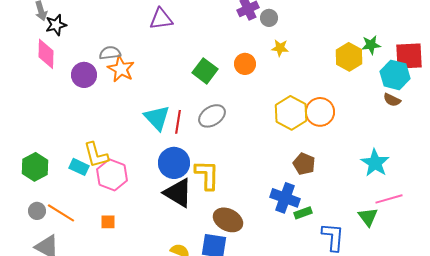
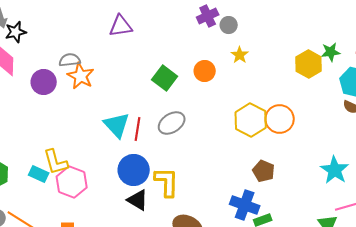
yellow star: (280, 48) -> (240, 55), turned 30
black triangle: (178, 193) -> (138, 200), size x0.7

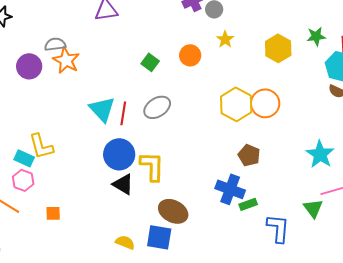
yellow hexagon: (309, 64) -> (278, 48), moved
green square: (165, 78) -> (150, 62), size x0.7
pink hexagon: (72, 182) -> (23, 180), moved, size x0.7

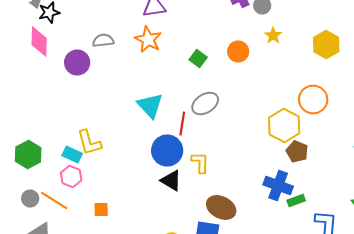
orange star: (66, 60) -> (148, 40), moved
yellow hexagon: (236, 104) -> (284, 126), moved
red line: (123, 113) -> (182, 124), moved
yellow L-shape: (152, 166) -> (200, 162), size x0.7

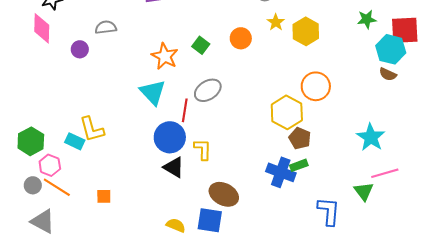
orange star: (148, 40) -> (165, 56), moved
yellow hexagon: (326, 44) -> (306, 31), moved
purple circle: (77, 62) -> (80, 49), size x0.7
pink hexagon: (71, 176) -> (50, 165), moved
green rectangle: (296, 200) -> (299, 165), moved

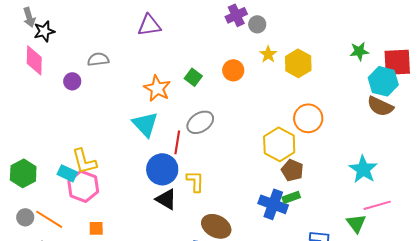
brown semicircle: (388, 74) -> (380, 106), size x1.5
pink hexagon: (50, 165) -> (83, 186), moved, size x1.4

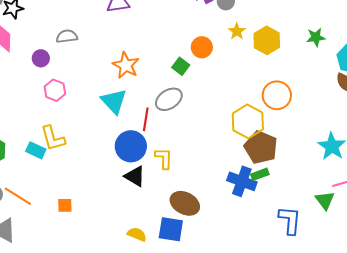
green star: (359, 51) -> (316, 37), moved
green square: (193, 77) -> (181, 66), moved
brown pentagon: (292, 170) -> (261, 147), size x1.5
pink hexagon: (83, 186) -> (55, 90), moved, size x0.7

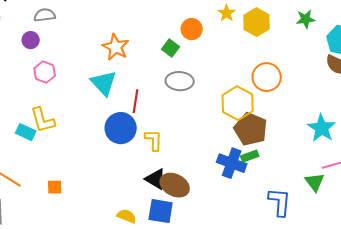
gray semicircle: (67, 36) -> (45, 15), moved
gray ellipse: (169, 99) -> (180, 81), moved, turned 36
black triangle: (135, 176) -> (156, 179), moved

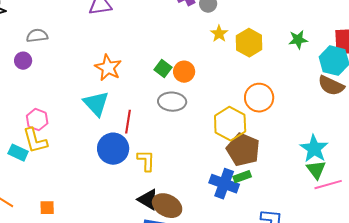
orange circle: (192, 29) -> (184, 72), moved
pink hexagon: (45, 72) -> (37, 120), moved
green triangle: (315, 182) -> (316, 170), moved

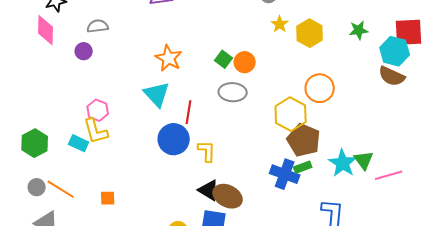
cyan star: (314, 149) -> (343, 163), moved
green triangle: (316, 170) -> (364, 160), moved

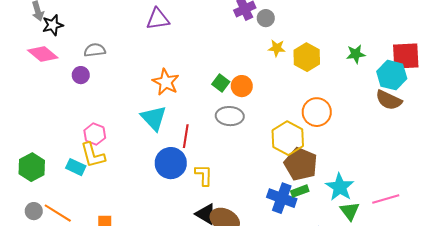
yellow star: (280, 24) -> (277, 48), turned -30
pink diamond: (46, 30) -> (43, 54), turned -52
green triangle: (364, 160) -> (350, 211), moved

